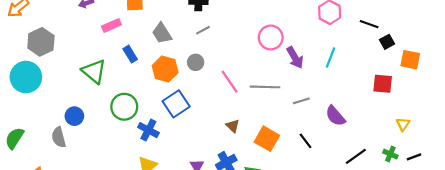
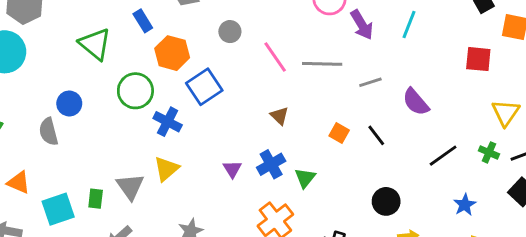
orange hexagon: (165, 69) -> (172, 53), moved
yellow triangle: (403, 124) -> (506, 113), size x1.5
orange square: (267, 139) -> (339, 133), moved, size x0.6

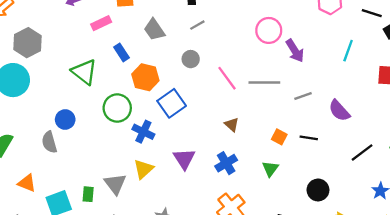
cyan line: (409, 24) -> (348, 51), moved
black line: (376, 135) -> (309, 138), turned -42
purple triangle: (232, 169) -> (184, 159), moved, size x1.5
green triangle: (305, 178) -> (270, 169), moved

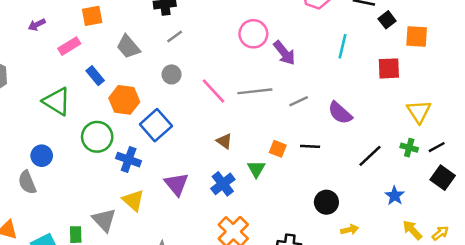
yellow triangle: (143, 169) -> (133, 200), turned -30
green triangle: (270, 169) -> (256, 169), moved

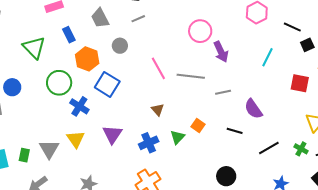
gray circle: (172, 74) -> (120, 46), moved
blue square: (156, 125) -> (107, 84), turned -30
black line: (310, 146) -> (235, 131), moved

